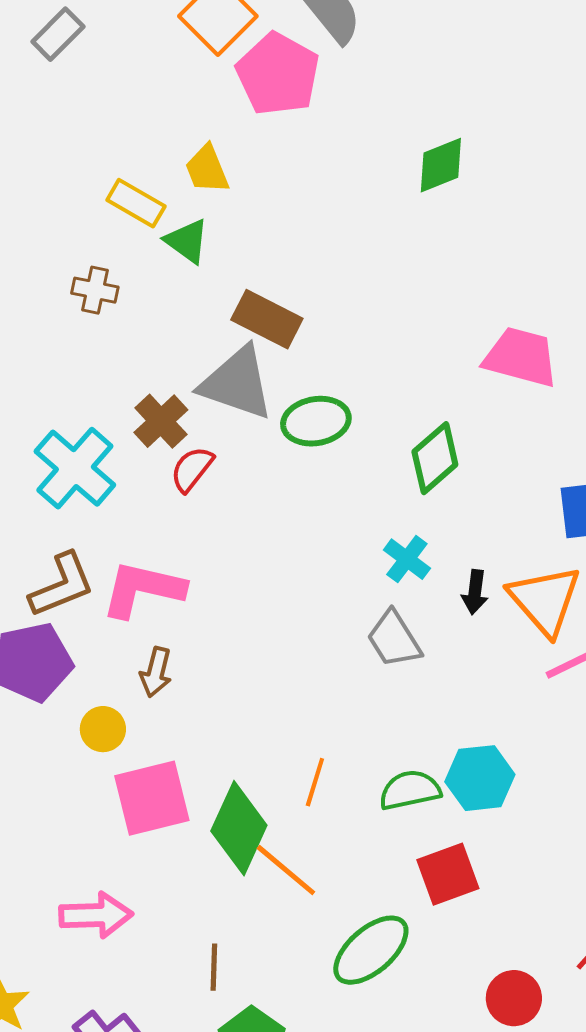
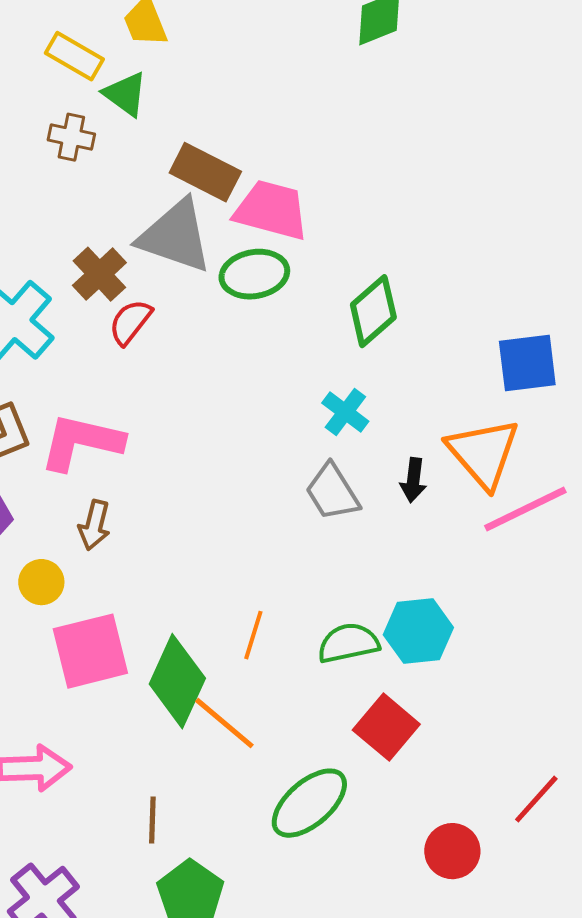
brown cross: (95, 290) -> (71, 137), moved
pink trapezoid: (521, 357) -> (271, 210), moved
black arrow: (475, 592) -> (413, 480), moved
red square: (448, 874) -> (386, 727), turned -30

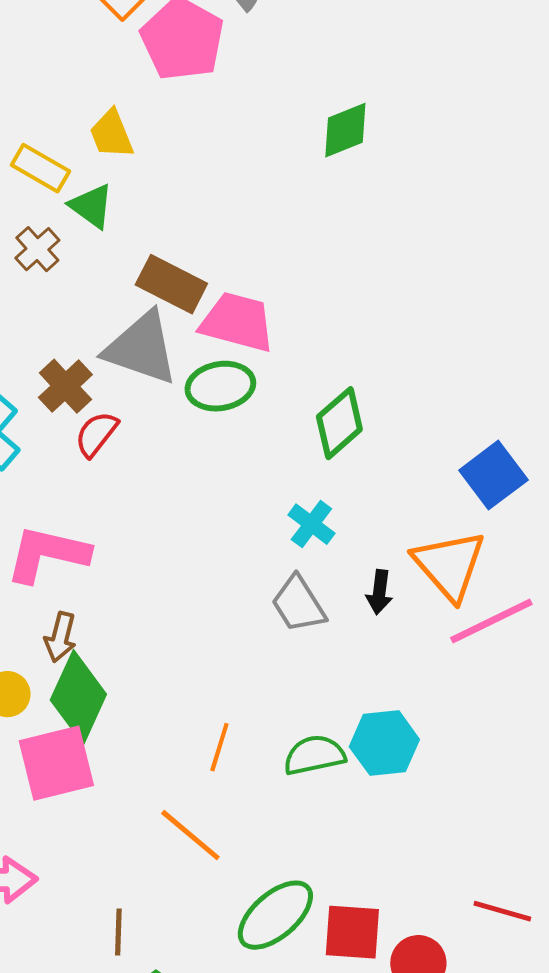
brown cross: (71, 137) -> (37, 249), turned 36
blue square: (527, 363) -> (493, 475), turned -30
green diamond: (177, 681) -> (78, 697), moved
red square: (386, 727) -> (352, 932), moved, turned -36
red line: (536, 799) -> (502, 911), turned 64

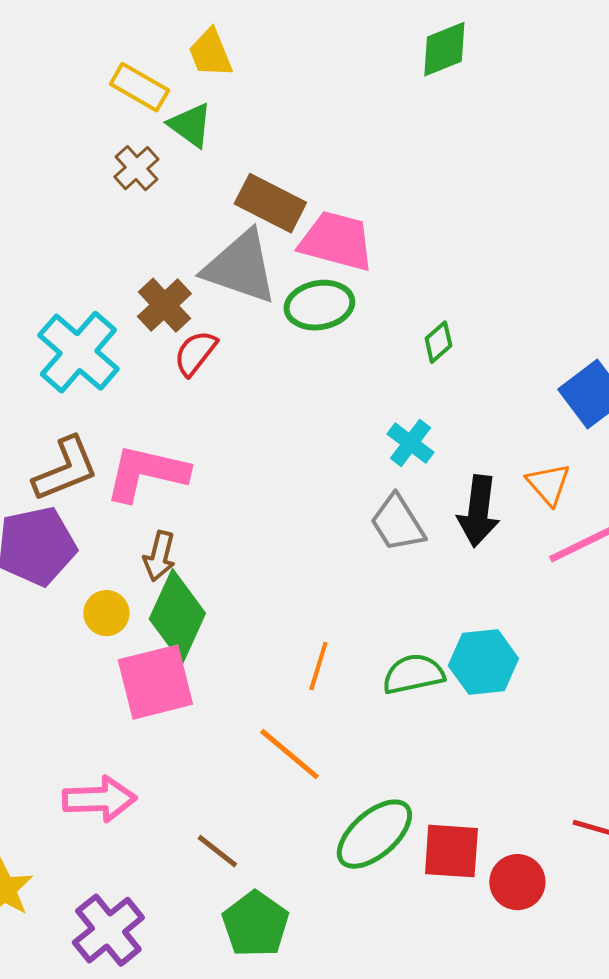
green diamond: (339, 423) -> (438, 342), size x0.6
orange triangle: (449, 565) -> (548, 484), size x0.6
black arrow: (379, 592) -> (478, 511), size x1.6
brown line: (118, 932) -> (217, 851), turned -54

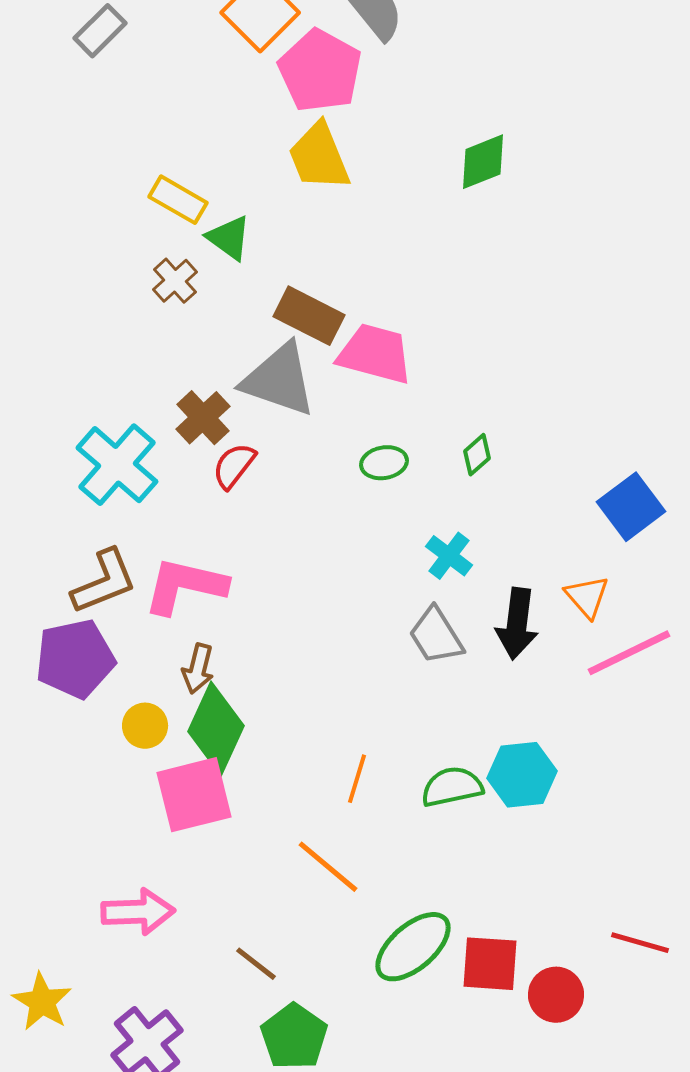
yellow trapezoid: (210, 53) -> (319, 157), moved, size x1.4
green ellipse: (319, 305) -> (384, 463), moved, size x0.7

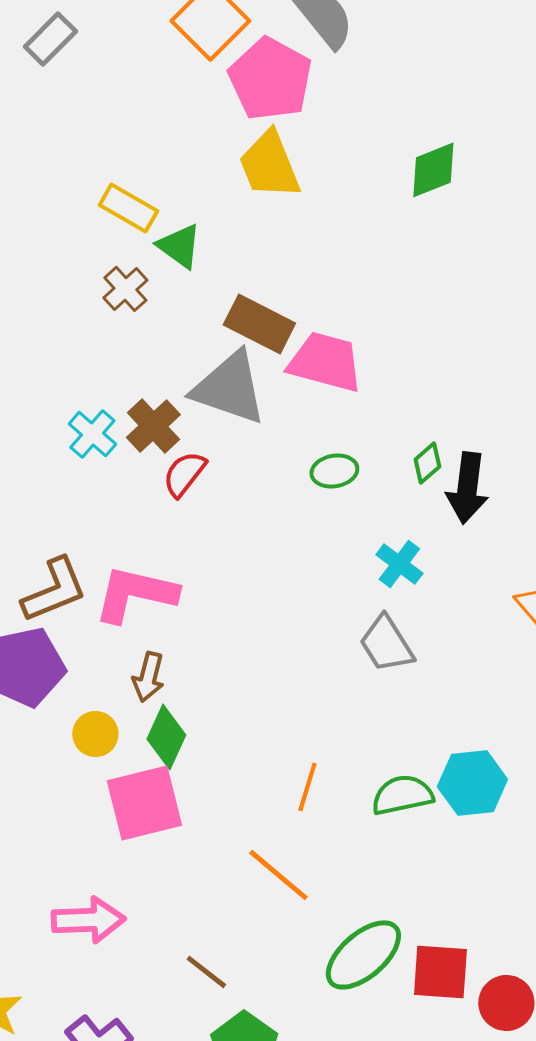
cyan cross: (117, 465) -> (92, 434), moved, size x0.6
black arrow: (517, 624) -> (467, 488), moved
green diamond: (216, 729) -> (166, 737), size x0.7

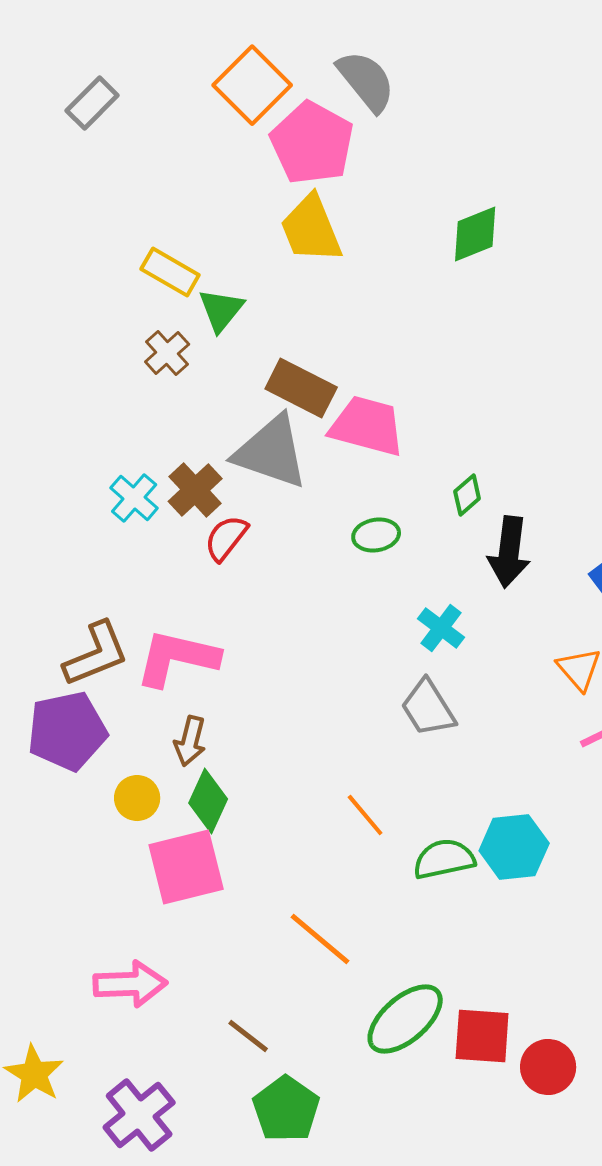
green triangle: (179, 246) -> (221, 310), turned 33
green diamond: (427, 463) -> (467, 495), moved
orange line: (307, 787) -> (365, 815), moved, turned -57

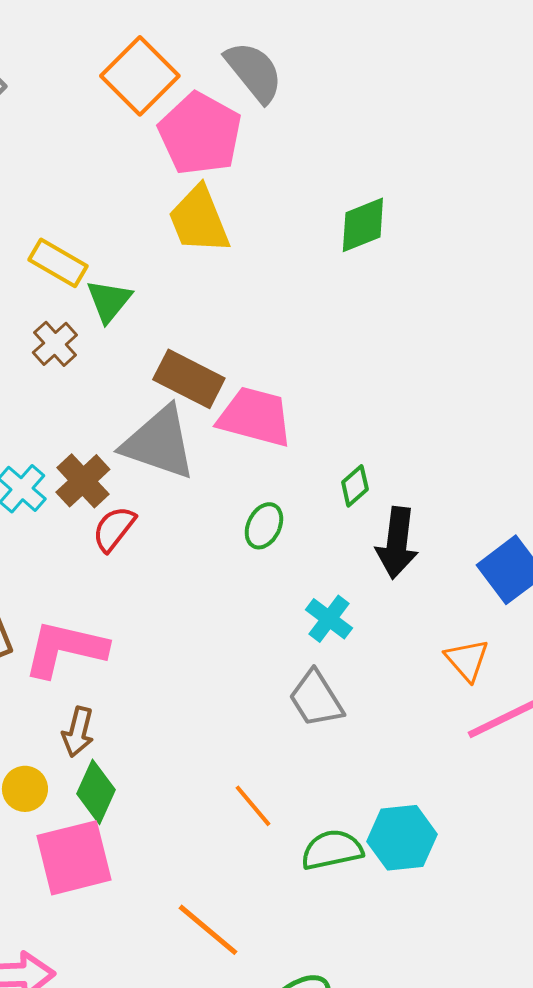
green ellipse: (376, 535) -> (264, 526), turned -54

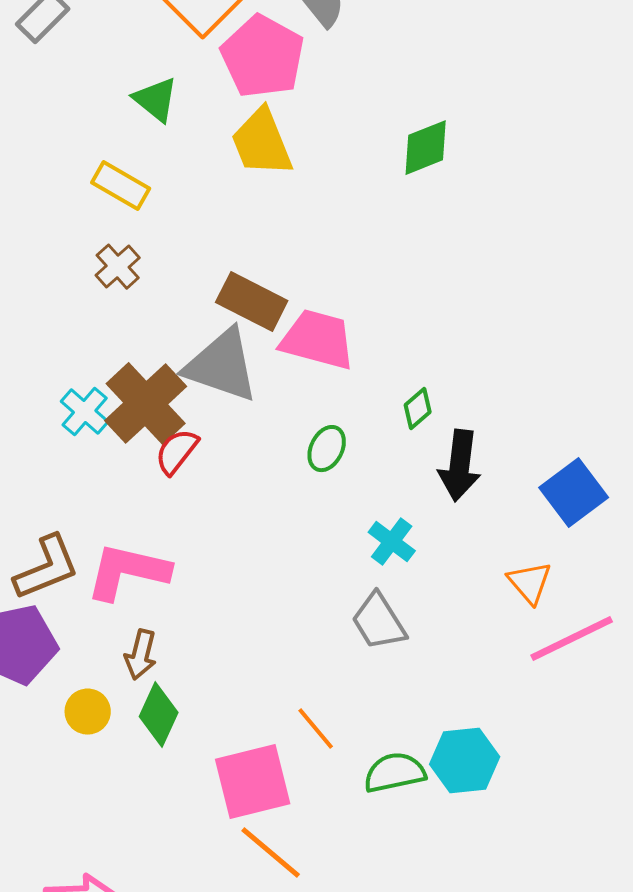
green triangle: (109, 301) -> (156, 100), moved, turned -30
brown cross: (83, 481) -> (146, 404), size x1.5
pink square: (74, 858) -> (253, 782), moved

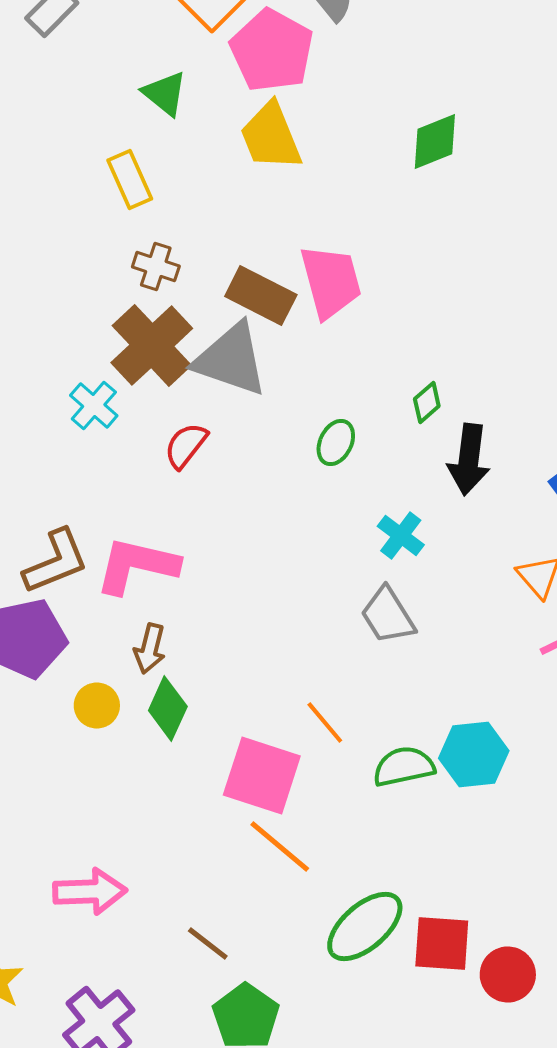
yellow rectangle: (121, 186) -> (130, 180), turned 36
brown cross: (118, 267) -> (156, 266), moved, turned -30
pink trapezoid: (318, 340) -> (331, 282), moved, turned 60
brown cross: (146, 404) -> (152, 346), moved
pink square: (253, 782) -> (262, 776), turned 32

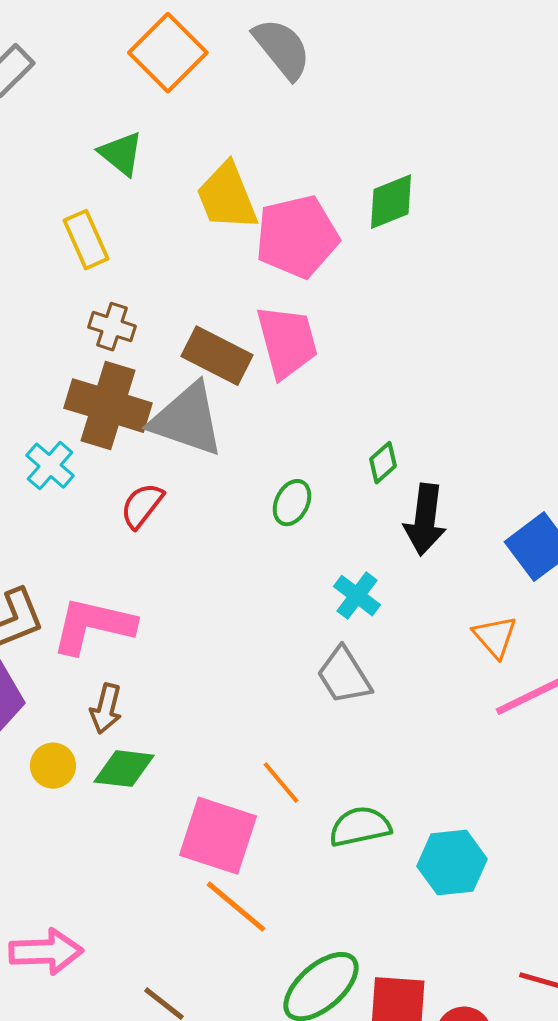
pink pentagon: (272, 50) -> (297, 237), moved, turned 30
brown cross: (152, 346) -> (108, 406), turned -30
green diamond: (168, 708) -> (124, 769), turned 72
cyan hexagon: (474, 754) -> (452, 863), moved

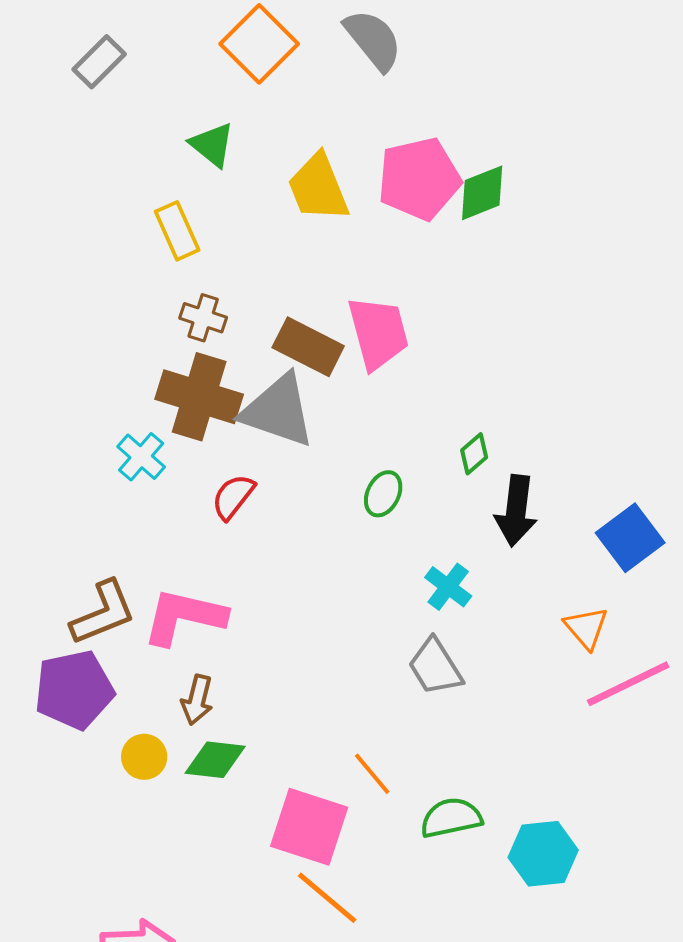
pink pentagon: (297, 237) -> (419, 179), moved

